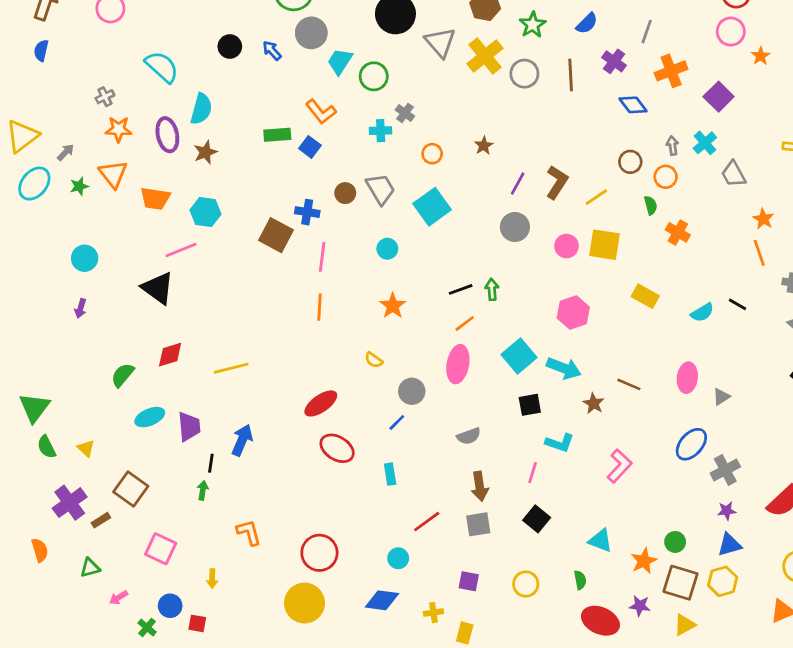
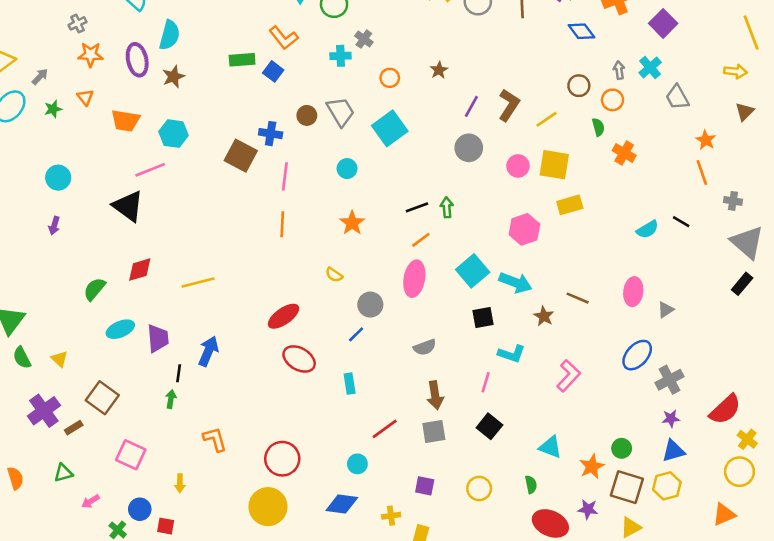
orange triangle: (113, 174) -> (85, 97), size x0.6
yellow rectangle: (645, 296) -> (570, 205), moved, turned -45
orange semicircle: (40, 550) -> (15, 478), moved

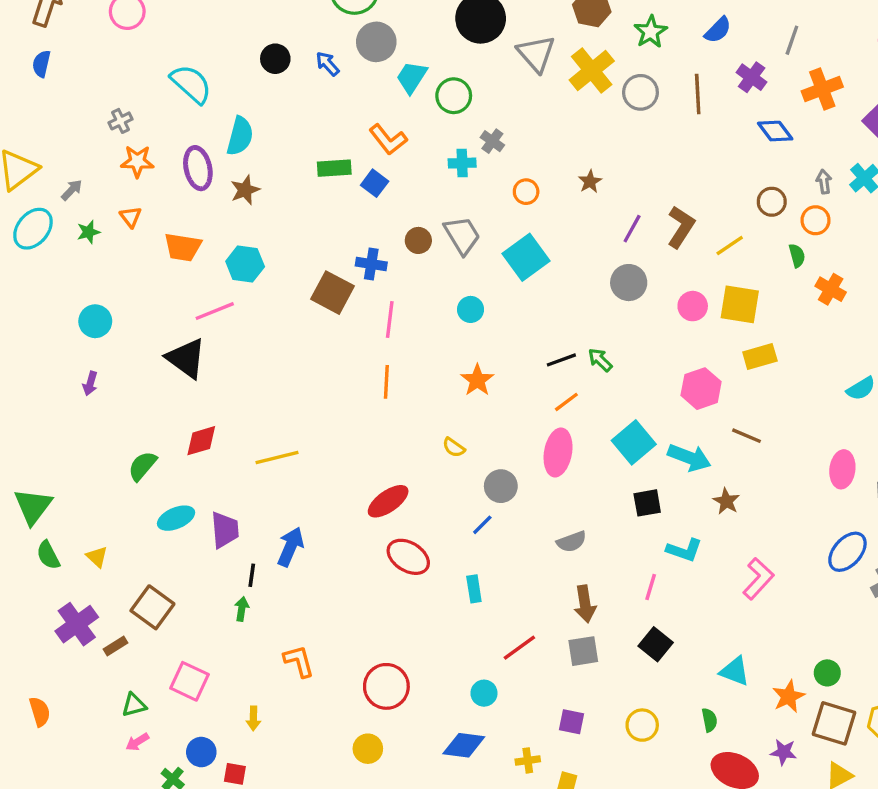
green arrow: (447, 207) -> (600, 360), turned -42
brown line: (578, 298) -> (746, 436), moved
green triangle: (63, 473) -> (134, 705), moved
yellow circle: (268, 507) -> (368, 749), size x0.6

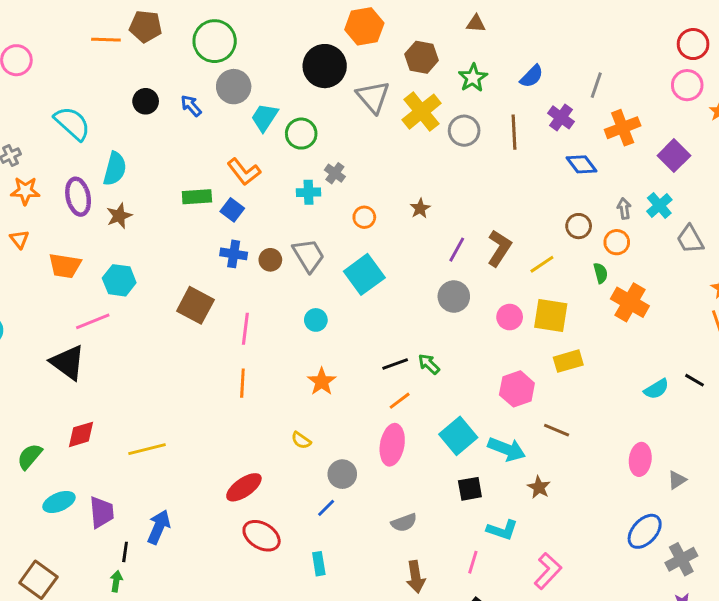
blue cross: (371, 264) -> (234, 254), moved
orange cross: (831, 289) -> (630, 302), size x1.4
pink L-shape: (758, 579) -> (548, 571), moved

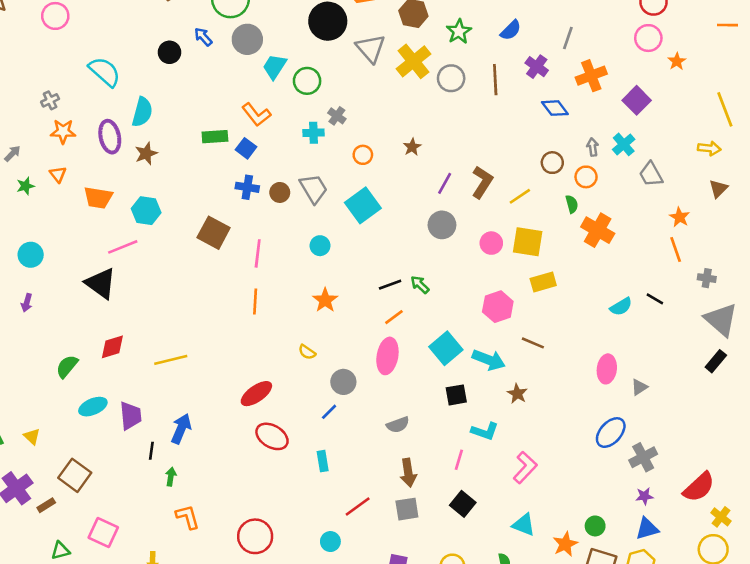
blue arrow: (191, 106) -> (203, 37), moved
green arrow: (116, 581) -> (171, 477), moved

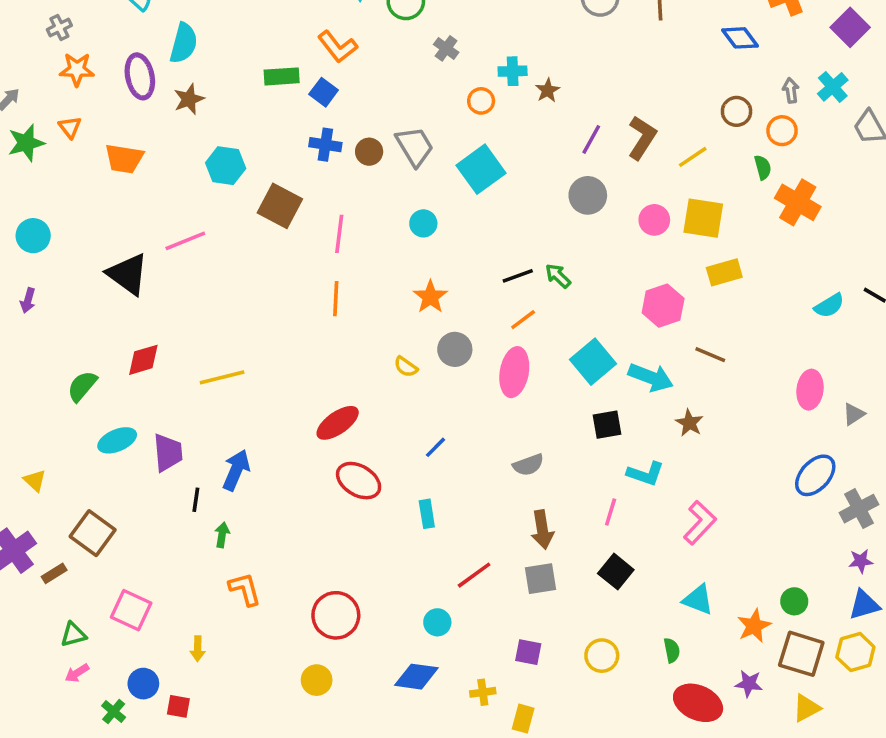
cyan cross: (314, 133) -> (513, 71), moved
green star: (25, 186) -> (26, 143), size x1.5
cyan hexagon: (146, 211) -> (226, 166), moved
pink line: (123, 247) -> (185, 241), moved
gray circle: (343, 382) -> (455, 349), moved

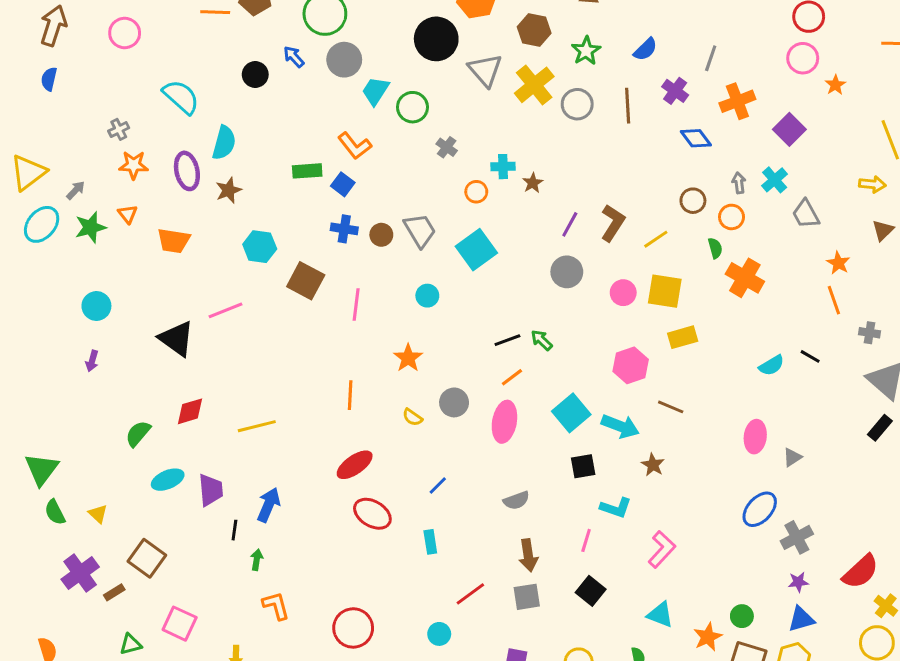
orange star: (430, 297) -> (408, 358), moved
orange line: (336, 299) -> (350, 395), moved

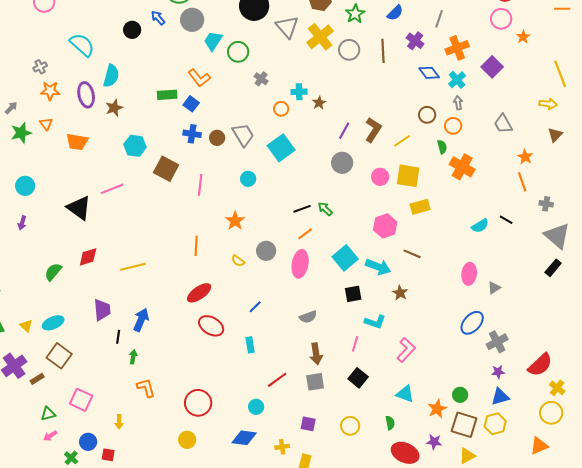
cyan cross: (775, 180) -> (457, 80), moved
cyan ellipse: (168, 480) -> (53, 323), moved

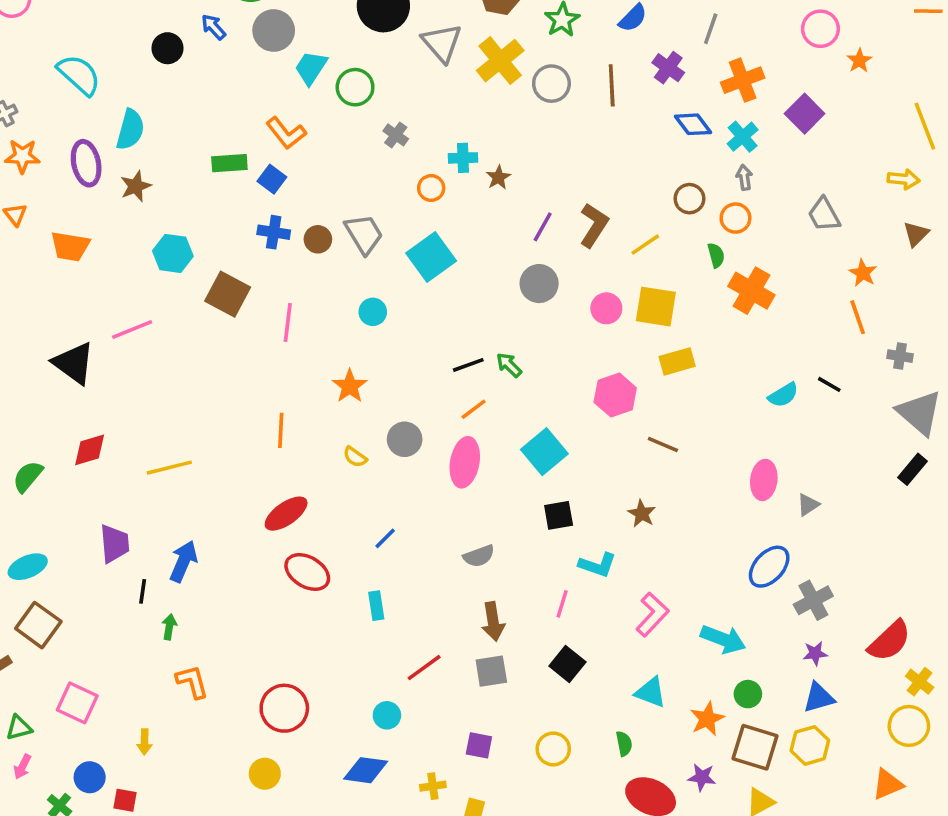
cyan arrow: (378, 267) -> (723, 639), moved
pink arrow: (50, 436) -> (22, 767), turned -32

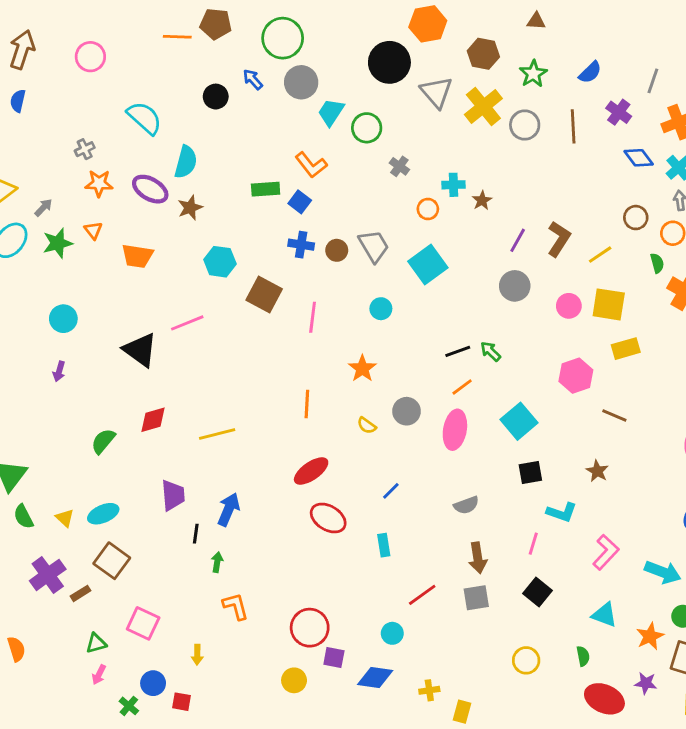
purple ellipse: (86, 163) -> (150, 189), turned -48
purple square: (479, 745) -> (334, 658), moved

